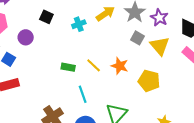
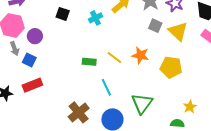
purple circle: (26, 37) -> (35, 36), moved

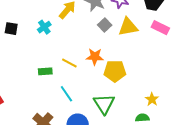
gray square: (155, 26) -> (105, 25), turned 32
yellow triangle: (178, 31) -> (128, 27), turned -45
yellow pentagon: (171, 67) -> (115, 71), moved

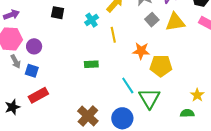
black square: (11, 29) -> (58, 13), moved
yellow line: (69, 63) -> (113, 35), moved, turned 49
cyan line: (66, 94) -> (128, 86), moved

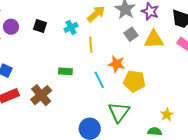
black square: (58, 13) -> (40, 26), moved
purple circle: (34, 46) -> (11, 27), moved
cyan line: (128, 86) -> (99, 80), moved
brown cross: (88, 116) -> (41, 95), moved

